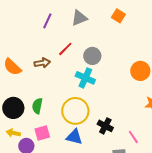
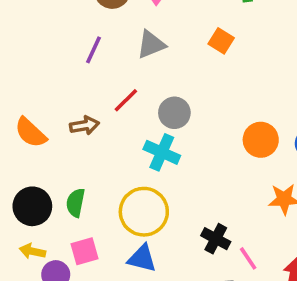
black cross: (105, 126) -> (216, 239), moved

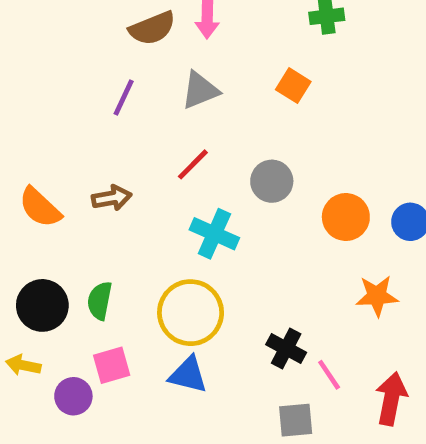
red line: (126, 100) -> (193, 164), moved
gray circle: (174, 113) -> (272, 181), moved
yellow arrow: (32, 251) -> (23, 365), moved

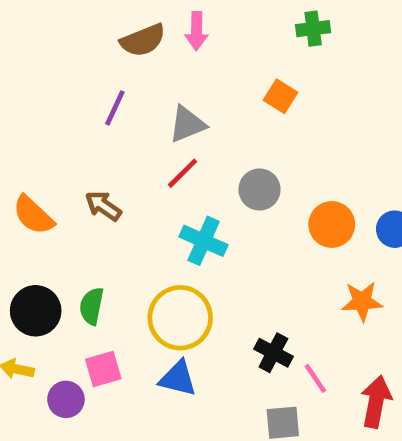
gray triangle: (200, 90) -> (187, 124), moved
brown arrow: (112, 198) -> (103, 206), turned -135

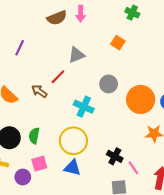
green cross: (313, 29) -> (132, 13), turned 32
purple line: (115, 108) -> (20, 48), moved
red line: (183, 173) -> (58, 77), moved
orange circle: (332, 224) -> (141, 99), size x1.4

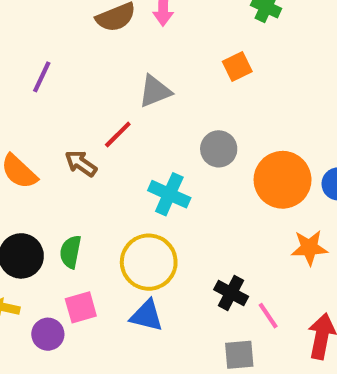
orange square: (118, 43) -> (237, 67), turned 32

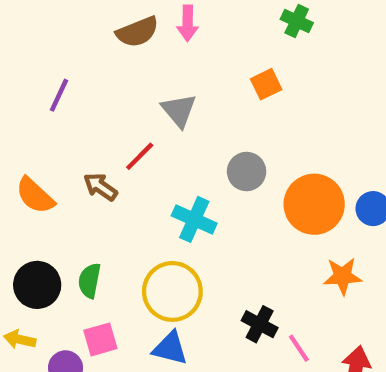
gray triangle: (155, 91) -> (179, 110), turned -48

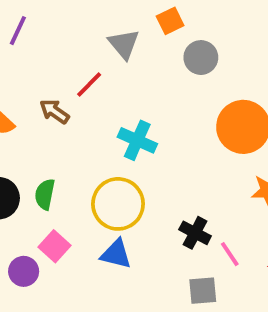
orange square: (266, 84) -> (170, 21), moved
gray circle: (247, 171) -> (201, 58), moved
pink square: (100, 339) -> (54, 246), turned -32

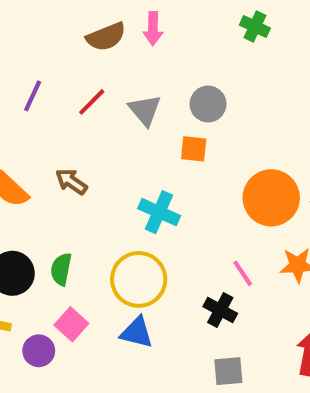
orange square: (170, 21) -> (194, 149), moved, turned 32
gray circle: (201, 58) -> (208, 104), moved
red line: (89, 84) -> (92, 102), moved
pink line: (230, 254) -> (243, 273), moved

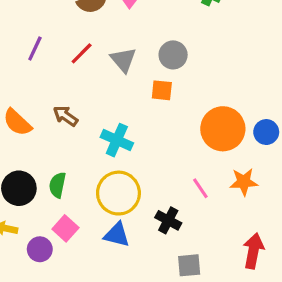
cyan cross: (159, 212) -> (117, 140), moved
black cross: (220, 310) -> (168, 220), moved

